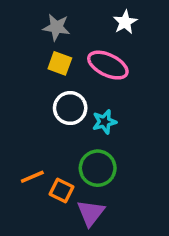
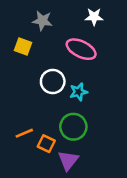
white star: (125, 22) -> (94, 17), turned 30
yellow square: (60, 63) -> (23, 47), moved

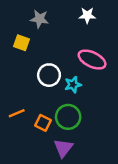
pink ellipse: (81, 49) -> (92, 60), moved
orange line: (24, 133) -> (17, 113), moved
orange square: (46, 144) -> (43, 123), moved

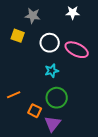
white circle: (49, 75) -> (50, 43), moved
cyan star: (73, 85) -> (52, 71), moved
orange square: (43, 123) -> (35, 111), moved

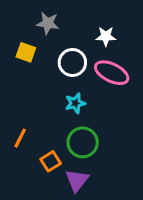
white star: (73, 13) -> (106, 36), moved
orange line: (14, 95) -> (20, 138), turned -40
orange square: (35, 111) -> (51, 161), turned 32

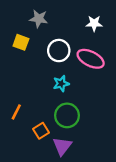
white star: (106, 36) -> (94, 23), moved

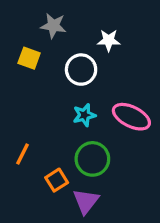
white star: (94, 23) -> (109, 40), moved
pink ellipse: (91, 59) -> (131, 117), moved

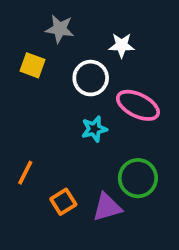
pink ellipse: (131, 117) -> (138, 105), moved
green circle: (92, 159) -> (138, 178), moved
purple triangle: (86, 201) -> (107, 207), moved, turned 36

